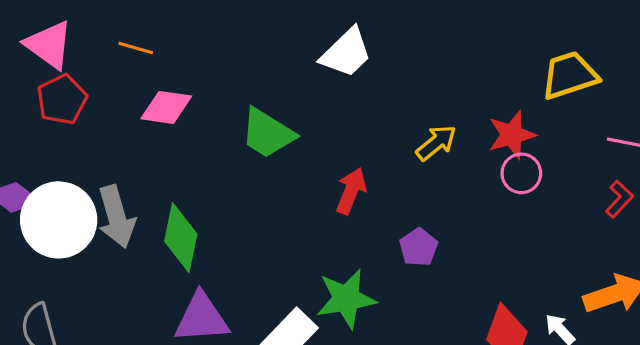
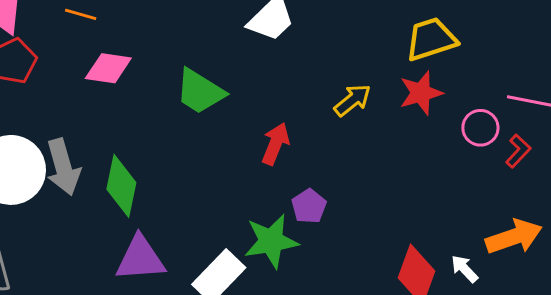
yellow trapezoid: (570, 75) -> (431, 39), moved
pink circle: (521, 173) -> (480, 128), moved
purple pentagon: (419, 247) -> (309, 206), moved

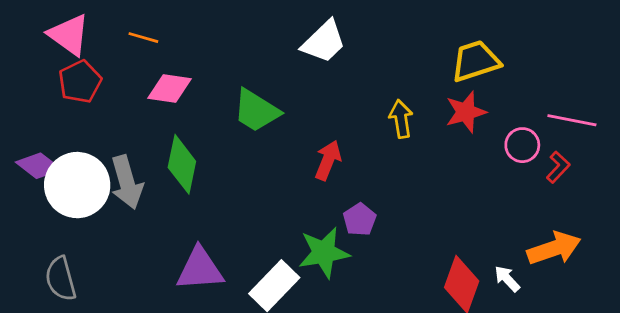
yellow arrow: (353, 100) -> (401, 119), turned -60
green diamond: (121, 186) -> (182, 164), moved

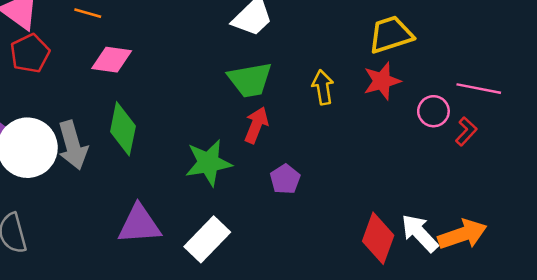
green trapezoid: (256, 111) -> (250, 80), moved, turned -42
orange arrow: (554, 248) -> (462, 234), moved
green star: (324, 253) -> (208, 163), moved
white arrow: (507, 279) -> (420, 233), size x1.6

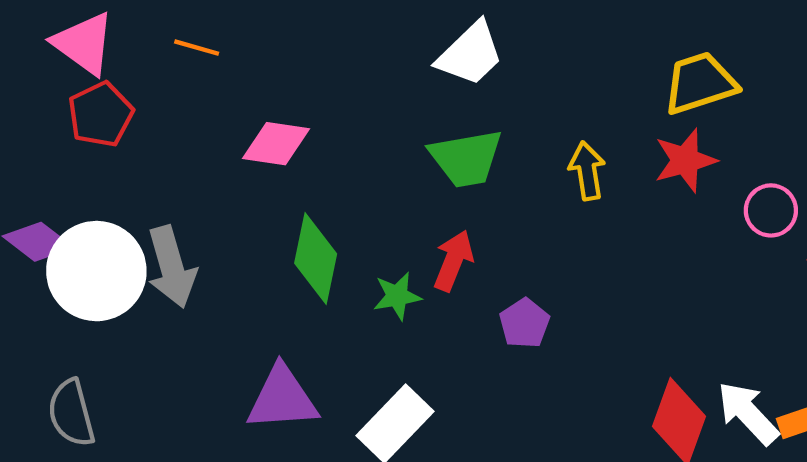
pink diamond: (112, 60) -> (276, 144), moved
red arrow: (256, 125) -> (453, 261), moved
green diamond: (123, 129) -> (316, 259), moved
green star: (208, 163) -> (397, 296), size x0.6

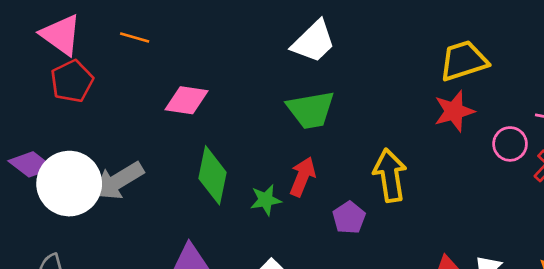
yellow arrow: (587, 171) -> (390, 175), moved, size x1.4
gray arrow: (172, 267) -> (118, 181), turned 75

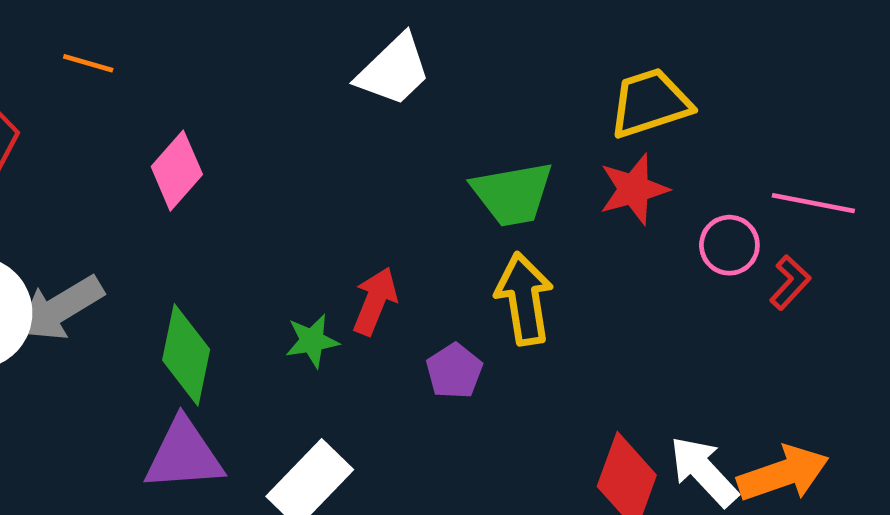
pink diamond: (187, 100) -> (177, 171), turned -57
green trapezoid: (311, 110) -> (513, 194), moved
green diamond: (212, 175) -> (186, 355), moved

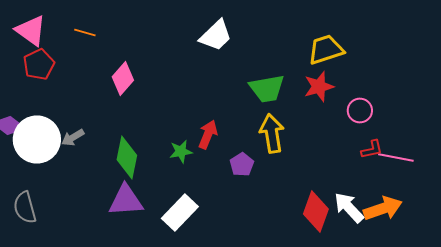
pink line: (813, 203) -> (396, 158), moved
red L-shape: (790, 282) -> (372, 150), moved, turned 35
gray arrow: (60, 308) -> (73, 138), size x0.6

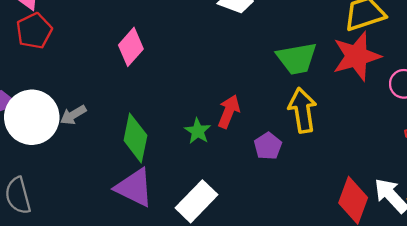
red star: (319, 86) -> (357, 56), size x1.4
green star: (181, 152) -> (198, 131), turned -30
purple triangle: (126, 200) -> (134, 187), turned 30

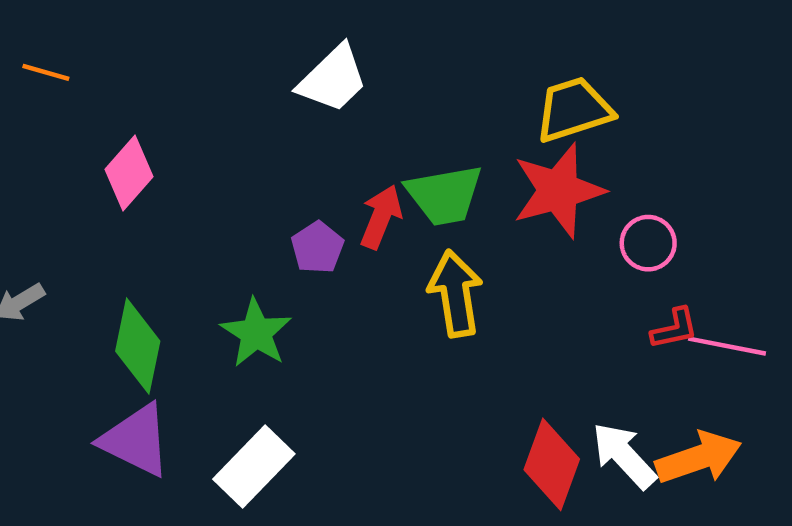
red arrow: (229, 111) -> (381, 217), moved
green star: (198, 131) -> (256, 333), size x1.4
purple pentagon: (268, 146) -> (317, 248), moved

